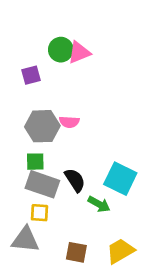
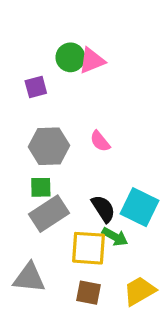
pink semicircle: (69, 122) -> (100, 141), moved, turned 48
black semicircle: (75, 180) -> (103, 209), moved
gray rectangle: (42, 184) -> (49, 214), turned -52
yellow square: (40, 213) -> (88, 248), moved, size x1.6

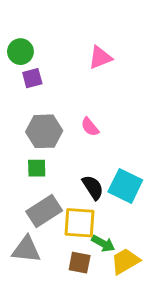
green circle: (70, 57) -> (20, 52), moved
pink triangle: (92, 61) -> (100, 57), moved
gray rectangle: (49, 214) -> (44, 211), moved
green arrow: (115, 237) -> (103, 243), moved

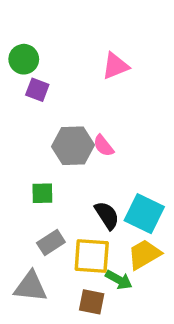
purple square: (32, 78) -> (37, 90), turned 36
gray hexagon: (44, 131) -> (73, 146), moved
gray rectangle: (44, 211) -> (51, 242), size x0.7
yellow trapezoid: (125, 261) -> (144, 254), moved

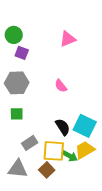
gray hexagon: (73, 146) -> (17, 83), moved
green square: (42, 193) -> (17, 114), moved
green arrow: (119, 280) -> (70, 156), moved
brown square: (92, 302) -> (47, 170), moved, turned 35

